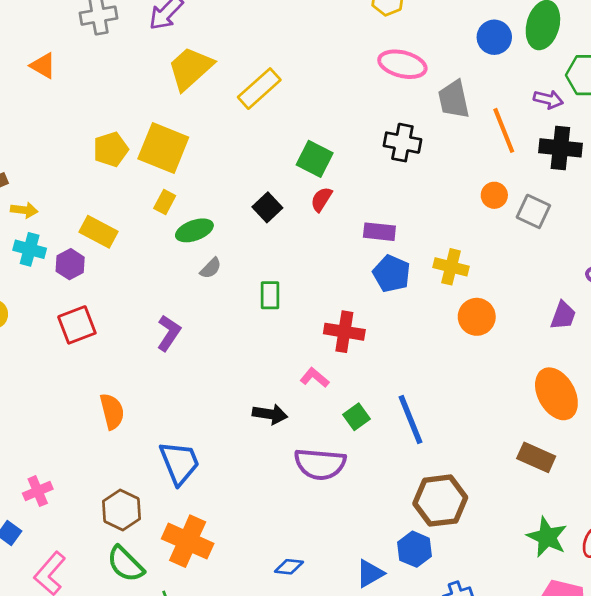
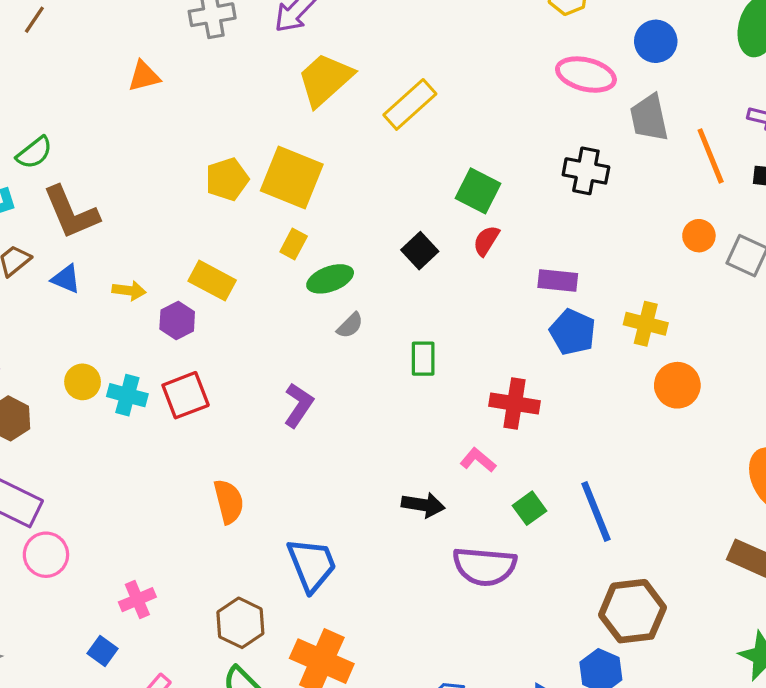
blue circle: (494, 37) -> (656, 41), moved
orange triangle: (43, 66) -> (144, 76), turned -44
yellow arrow: (24, 210) -> (129, 291), moved
cyan cross: (30, 249) -> (127, 395), moved

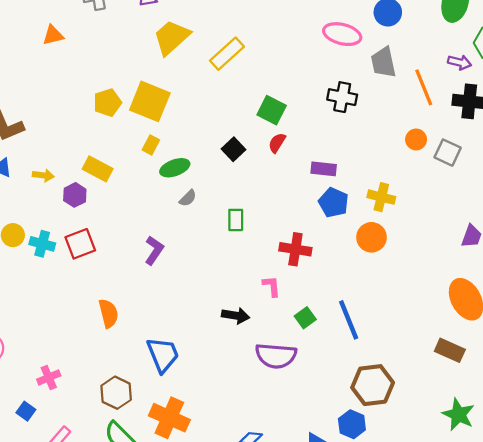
orange circle: (677, 385) -> (372, 237), moved
pink L-shape: (478, 460) -> (272, 286), turned 45

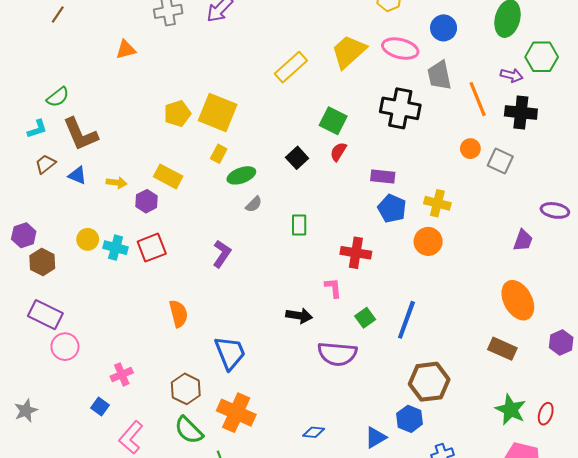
yellow trapezoid: (172, 37) -> (349, 52), moved
black cross: (342, 97) -> (400, 108), size x1.4
blue line: (349, 320) -> (406, 320), turned 42

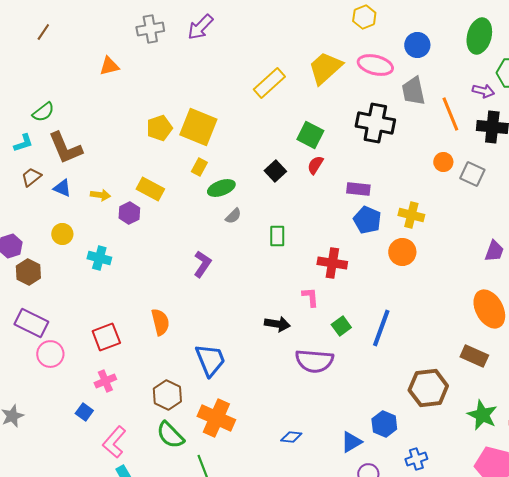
yellow circle: (88, 239) -> (62, 234), moved
red square: (152, 248) -> (106, 337), moved
brown hexagon: (429, 382) -> (428, 388), moved

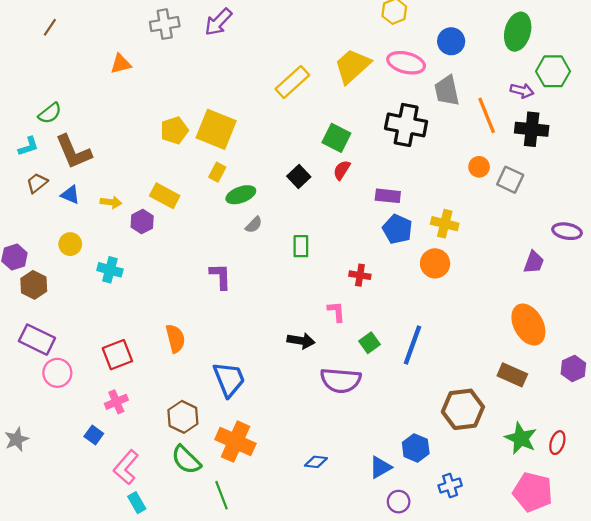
red cross: (332, 263) -> (360, 275), size x0.7
purple L-shape: (202, 264) -> (220, 276), turned -36

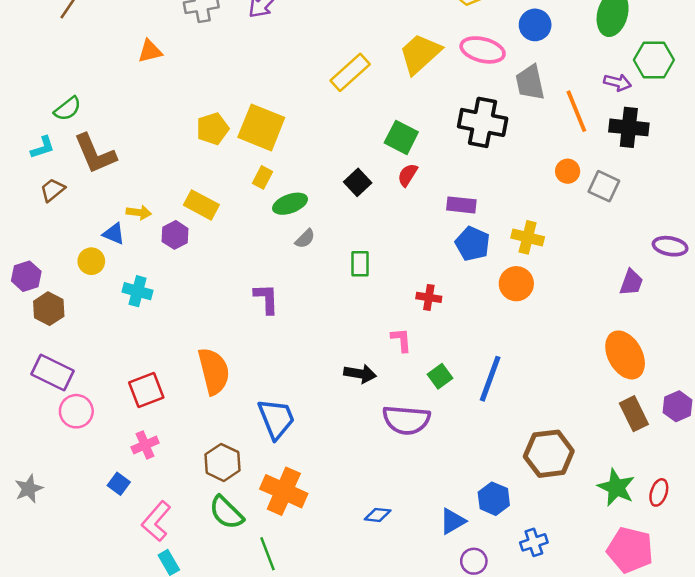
blue triangle: (70, 195) -> (114, 234), moved
orange semicircle: (175, 338) -> (214, 371), size x1.4
brown rectangle: (512, 375) -> (634, 414), moved, turned 40

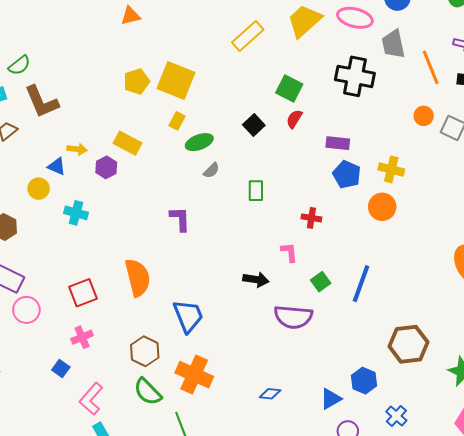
orange triangle: (150, 51) -> (131, 16), moved
blue cross: (534, 542) -> (396, 416), turned -30

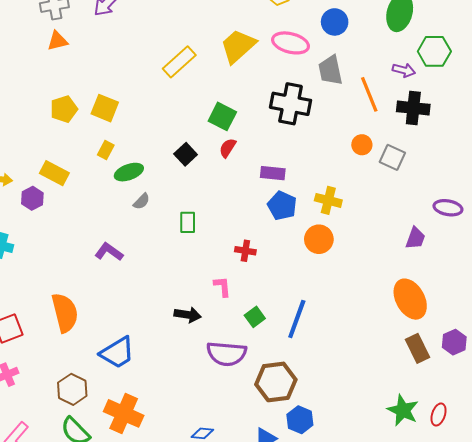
yellow square: (176, 80) -> (105, 108), size x0.7
purple L-shape: (180, 219) -> (109, 252), turned -52
blue trapezoid: (188, 316) -> (117, 353), turned 81
brown hexagon: (408, 344) -> (276, 382), moved

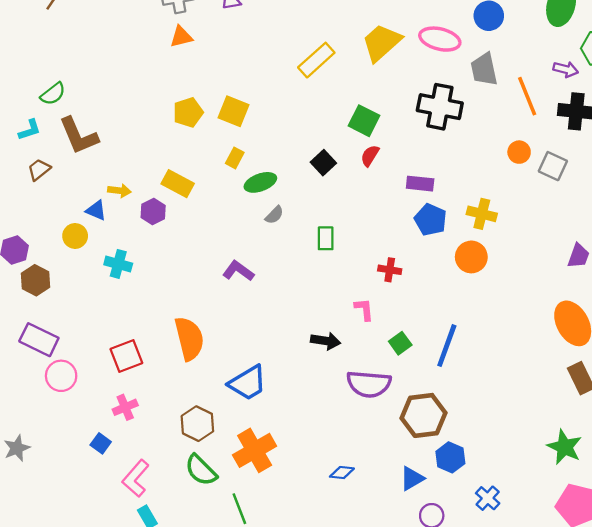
orange cross: (124, 413) -> (255, 450), turned 36

